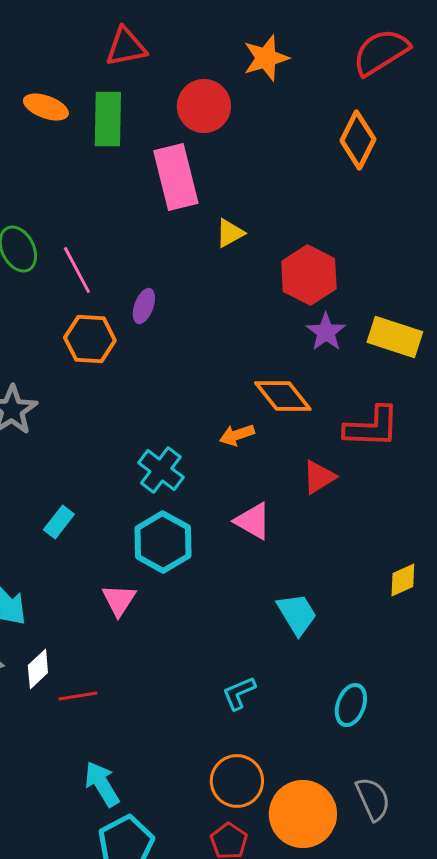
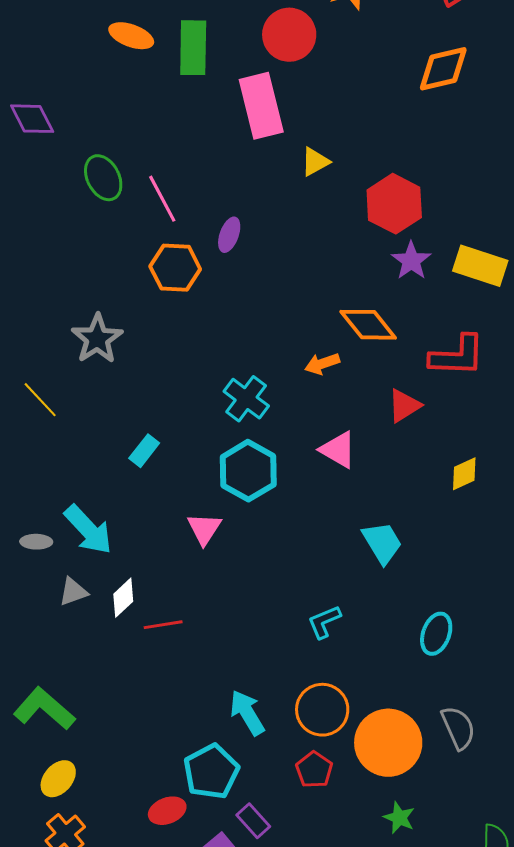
orange diamond: (358, 140) -> (443, 69), turned 50
yellow diamond: (403, 580) -> (464, 474), moved
cyan arrow: (102, 784) -> (247, 713), moved

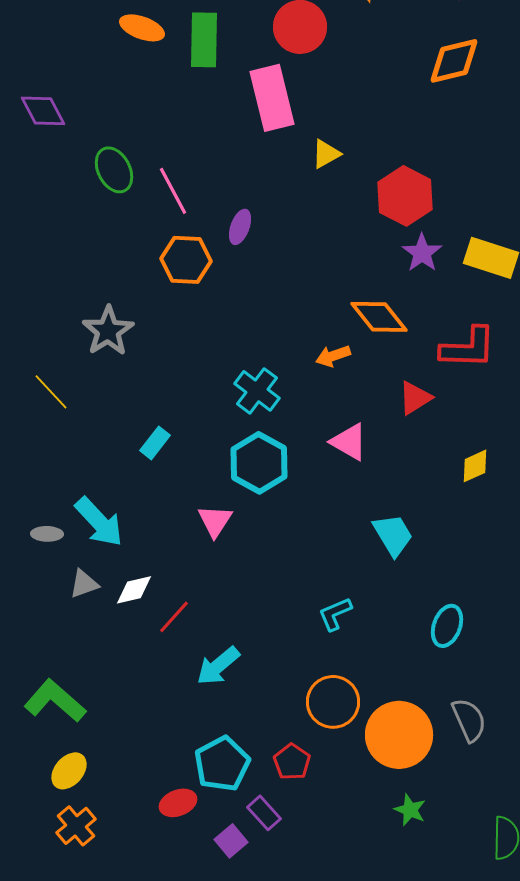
white diamond: (123, 598) -> (134, 590), turned 30
red line: (163, 625) -> (174, 617), turned -39
cyan arrow: (247, 713) -> (218, 666), moved, turned -99
red pentagon: (314, 770) -> (292, 762), moved

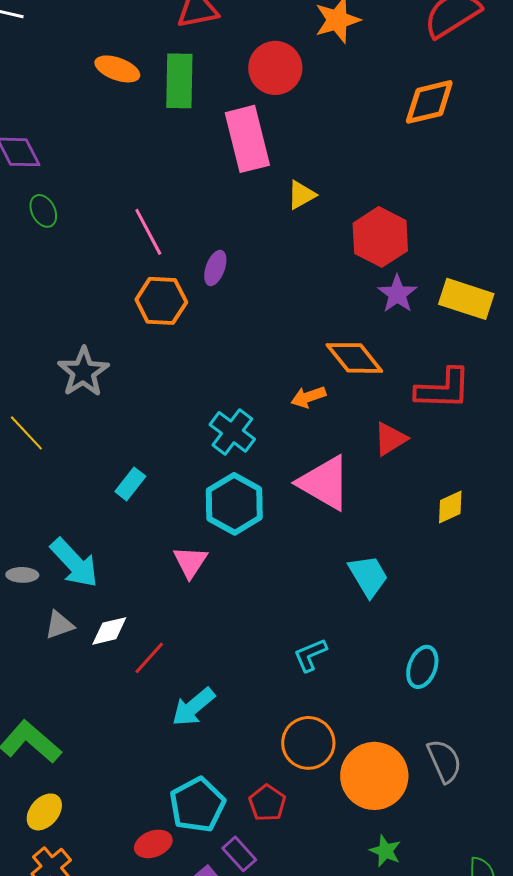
green ellipse: (114, 170) -> (43, 211), moved, size x0.7
pink triangle: (349, 442) -> (324, 483), size x1.5

